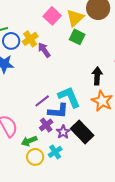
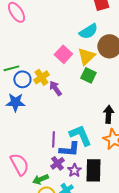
purple line: (42, 101) -> (53, 139), turned -49
black rectangle: (82, 132) -> (93, 170), turned 45

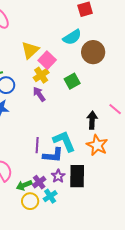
yellow triangle: (86, 56) -> (30, 50), moved
green square: (88, 75) -> (72, 81), turned 35
yellow cross: (41, 77) -> (41, 75), moved
purple cross: (57, 163) -> (39, 182), moved

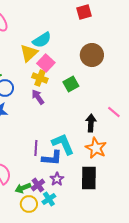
cyan semicircle: (72, 37) -> (42, 40), moved
yellow cross: (41, 75) -> (40, 78), turned -35
black rectangle: (77, 176) -> (89, 178), moved

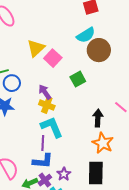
cyan semicircle: (42, 40) -> (86, 35), moved
yellow cross: (40, 78) -> (47, 105), moved
cyan L-shape: (63, 144) -> (52, 127), moved
blue L-shape: (52, 158) -> (43, 161), moved

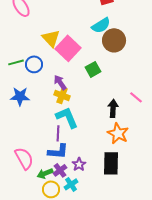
yellow triangle: (36, 48) -> (51, 38), turned -30
pink square: (53, 58) -> (68, 48), size x1.4
blue circle: (12, 83) -> (34, 64), moved

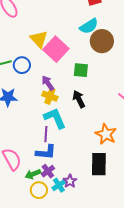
green square: (93, 69) -> (81, 70), turned 35
black arrow: (113, 108) -> (79, 99), moved, turned -30
purple star: (79, 164) -> (70, 181), moved

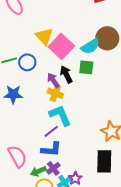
cyan semicircle: (89, 26) -> (90, 46), moved
black arrow: (79, 99) -> (66, 74), moved
purple line: (46, 134) -> (51, 131), turned 49

